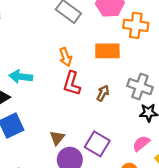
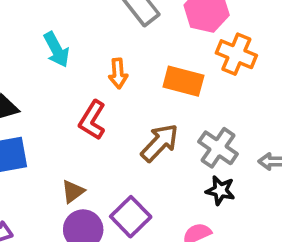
cyan arrow: (21, 77) -> (56, 50), moved, turned -140
red L-shape: (72, 83) -> (92, 120), moved
brown arrow: (103, 93) -> (160, 143), size x1.6

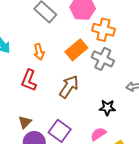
orange rectangle: (183, 81) -> (76, 50), turned -45
gray cross: (218, 148) -> (103, 59), moved

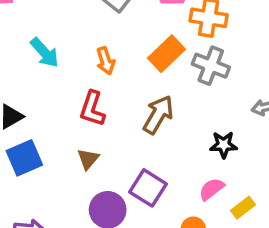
brown triangle: (25, 122) -> (88, 159), moved

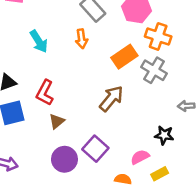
orange arrow: (106, 61) -> (82, 39), moved
red L-shape: (92, 109) -> (45, 93), moved
black star: (224, 145) -> (164, 135), moved

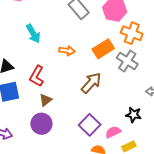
orange arrow: (82, 39) -> (67, 51), moved, turned -77
purple square: (95, 149) -> (90, 125), moved
purple circle: (64, 159) -> (41, 124), moved

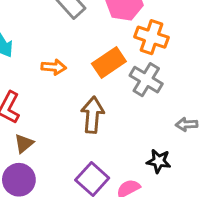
brown arrow: (91, 83) -> (92, 115), turned -35

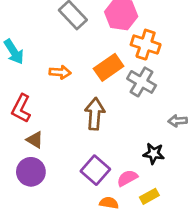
brown triangle: (24, 143) -> (35, 140), turned -48

